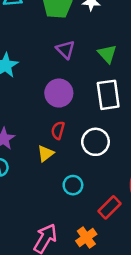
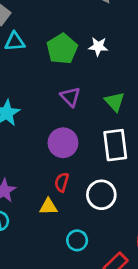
yellow triangle: (46, 153) -> (48, 207), turned 36

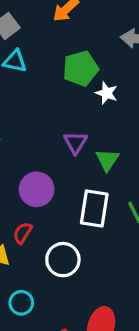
green pentagon: (62, 49) -> (81, 68), moved
purple triangle: (70, 97) -> (75, 143), moved

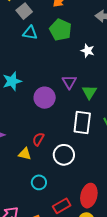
green pentagon: (81, 68) -> (60, 30), moved, turned -30
purple circle: (37, 189) -> (45, 98), moved

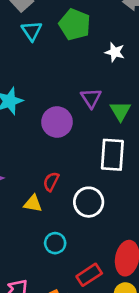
cyan triangle: (30, 33) -> (32, 31), turned 49

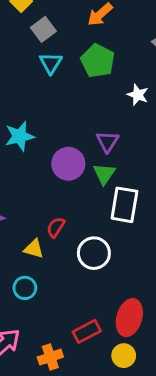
green triangle: (120, 111) -> (104, 174), moved
cyan circle: (55, 243) -> (25, 288), moved

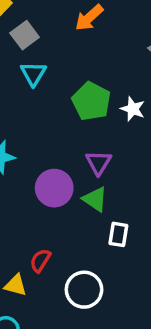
green pentagon: (98, 61) -> (91, 101), moved
green triangle: (104, 174) -> (95, 199), turned -30
white rectangle: (124, 205) -> (118, 234), size x0.6

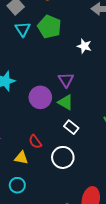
green pentagon: (91, 101) -> (49, 27), moved
white rectangle: (118, 234) -> (71, 127), moved, turned -56
red semicircle: (40, 260) -> (35, 142), turned -64

